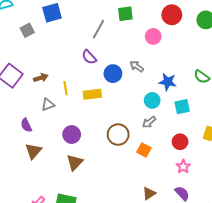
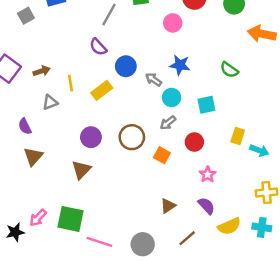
gray arrow: (137, 66) -> (153, 79), moved
blue star: (168, 82) -> (180, 65), moved
yellow rectangle: (92, 94) -> (102, 90), turned -30
purple circle: (72, 135) -> (91, 137), moved
red circle: (180, 142) -> (194, 142), moved

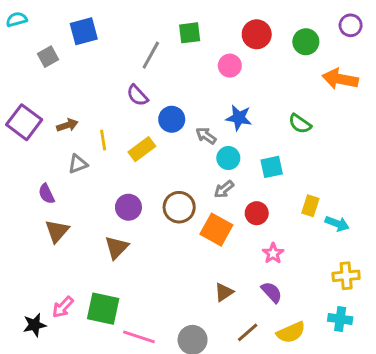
orange square: (162, 155) -> (216, 230), size x1.5
yellow semicircle: (229, 226) -> (291, 332), moved

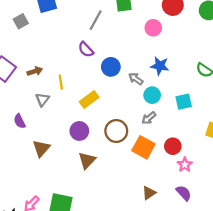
yellow rectangle: (142, 149) -> (89, 99), moved
gray triangle: (78, 164) -> (42, 99), turned -32
red circle: (257, 213) -> (173, 146), moved
brown triangle: (57, 231) -> (41, 148), moved
brown triangle: (117, 247) -> (87, 160), moved

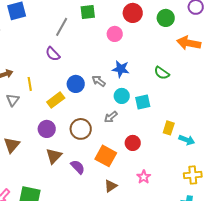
blue circle: (111, 67) -> (76, 84), moved
cyan circle: (152, 95) -> (122, 96), moved
orange square: (143, 147) -> (106, 156), moved
pink star: (185, 165) -> (144, 177), moved
purple semicircle: (184, 193) -> (78, 167), moved

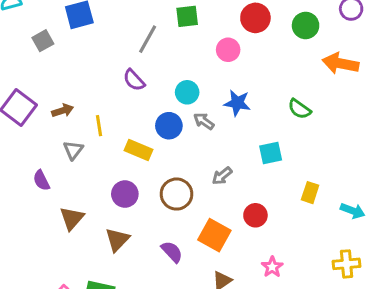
cyan circle: (122, 96) -> (187, 92), moved
yellow rectangle: (56, 100) -> (139, 150), turned 60
cyan arrow: (187, 140) -> (353, 211), moved
brown triangle: (54, 156) -> (117, 240), moved

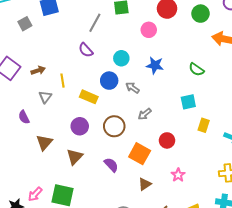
gray arrow: (204, 121) -> (132, 88), moved
cyan square: (271, 153) -> (188, 102), moved

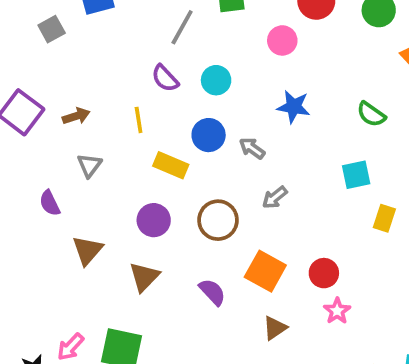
cyan circle: (121, 58) -> (216, 80), moved
yellow line: (62, 81) -> (139, 120), moved
red circle: (167, 140) -> (324, 273), moved

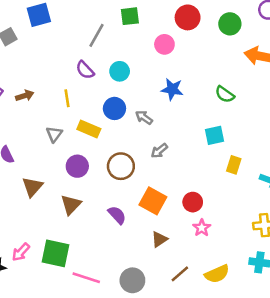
gray triangle: (89, 165) -> (54, 134), moved

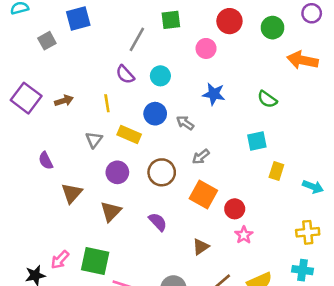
orange square: (153, 201) -> (203, 195), moved

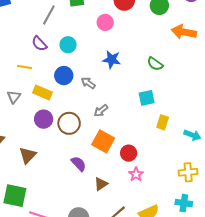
yellow line: (107, 103) -> (24, 67), turned -72
purple circle: (117, 172) -> (44, 119), moved
purple semicircle: (158, 222) -> (79, 164), moved

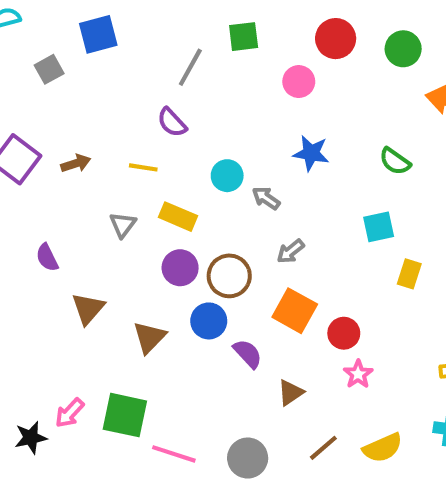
cyan circle: (68, 45) -> (227, 176), moved
blue circle: (64, 76) -> (209, 321), moved

